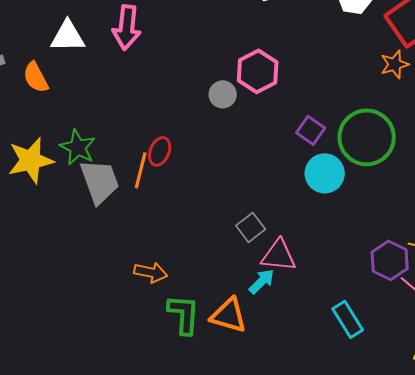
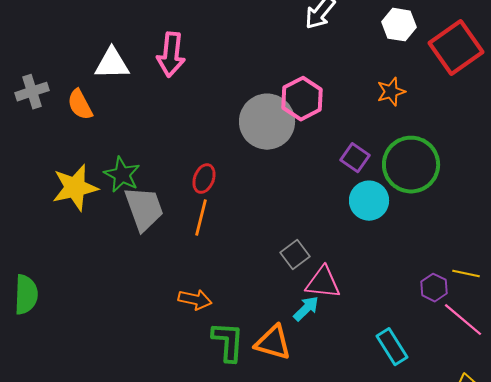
orange star: (395, 64) -> (391, 92), moved
gray circle: (223, 94) -> (267, 122), size x2.0
orange line: (141, 170) -> (201, 218), moved
purple hexagon: (390, 260) -> (434, 288), size x0.7

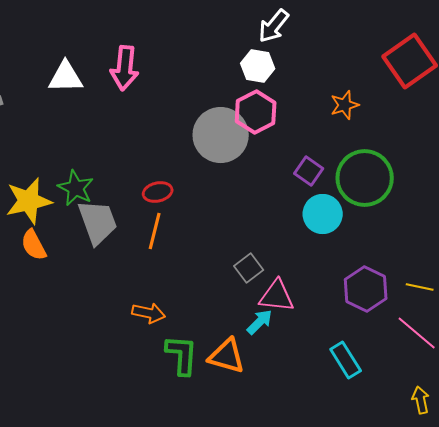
white hexagon: (399, 25) -> (258, 66), moved
orange semicircle: (80, 105) -> (34, 245), moved
red ellipse: (204, 179) -> (158, 192), turned 56
purple hexagon: (434, 288) -> (366, 289), moved, size x1.6

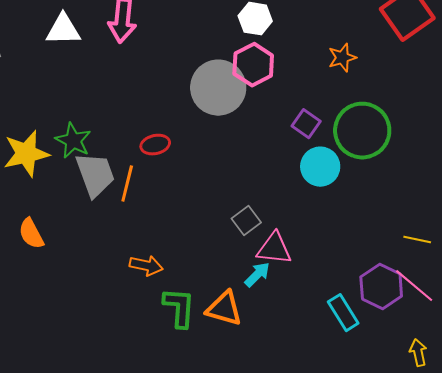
orange line: (155, 231) -> (127, 184), moved
orange semicircle: (34, 245) -> (31, 234), moved
purple hexagon: (366, 289) -> (381, 287), moved

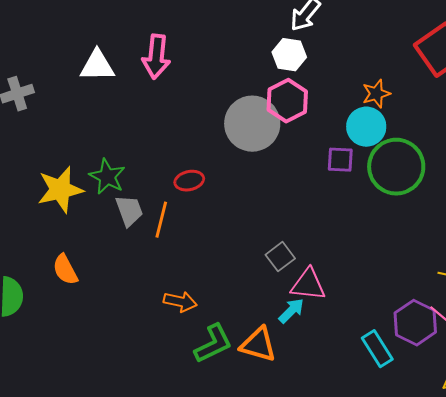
purple square: (306, 124) -> (340, 160), turned -32
cyan circle: (320, 167) -> (366, 127), moved
gray trapezoid: (95, 175) -> (129, 211), size x0.7
green L-shape: (179, 308) -> (213, 344), turned 60

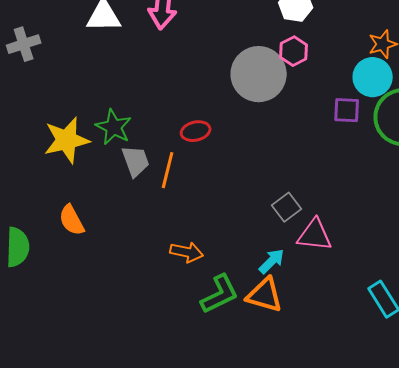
pink hexagon: (287, 101) -> (294, 51), size x0.7
cyan arrow: (291, 311) -> (272, 261), moved

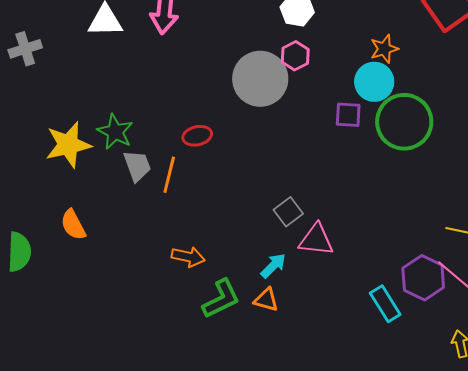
orange triangle: (265, 295) -> (266, 300), size x0.7

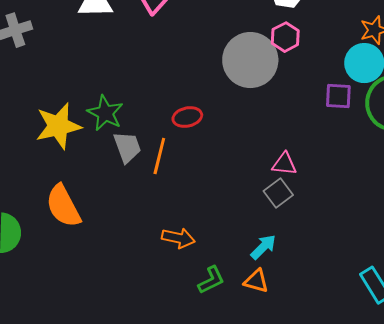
orange semicircle: (73, 225) -> (63, 206), size x1.4
pink triangle: (316, 240) -> (284, 164), moved, size x0.7
green L-shape: (221, 299) -> (211, 280), size x0.7

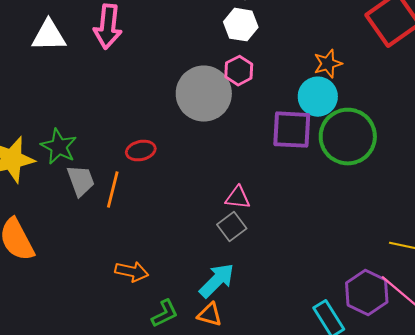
purple square: (338, 96) -> (292, 130), size x1.5
cyan arrow: (263, 247) -> (217, 281), size x1.4

